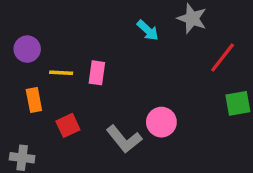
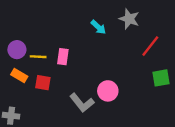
purple circle: (27, 49) -> (17, 50), moved
orange rectangle: (34, 100) -> (19, 76), turned -49
red square: (68, 125) -> (43, 83), moved, turned 35

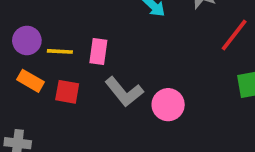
gray L-shape: (82, 103) -> (124, 92), moved

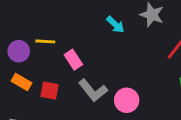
yellow line: (60, 51) -> (45, 41), moved
pink rectangle: (98, 51) -> (73, 60), turned -42

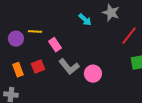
orange rectangle: (21, 82) -> (18, 70), moved, turned 40
red square: (50, 90) -> (38, 67), turned -32

